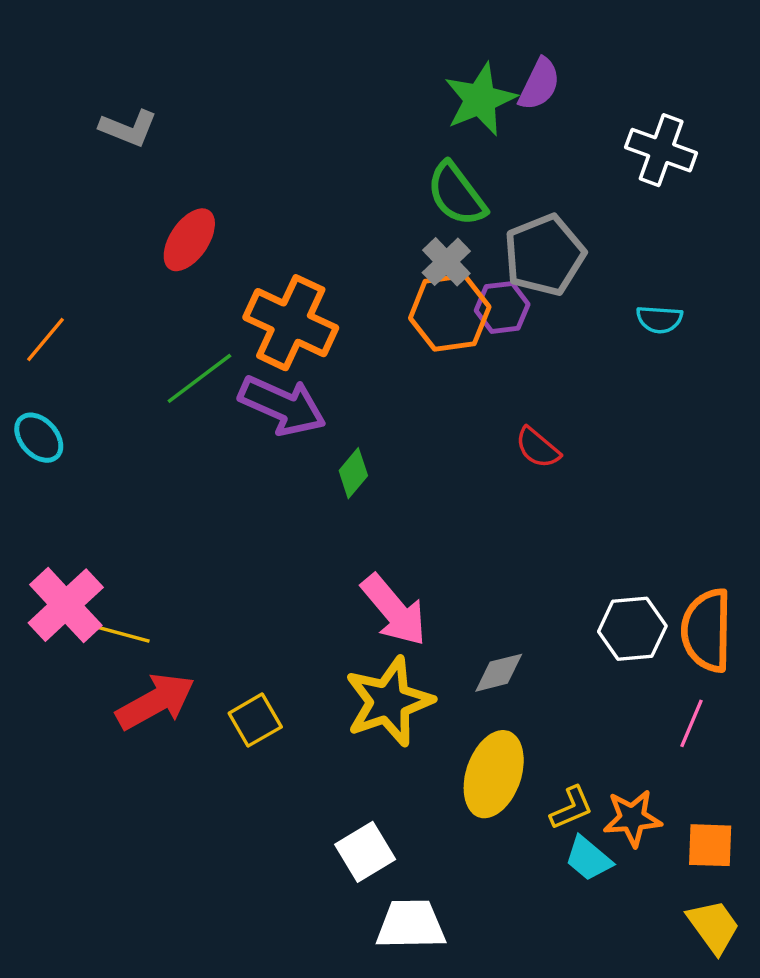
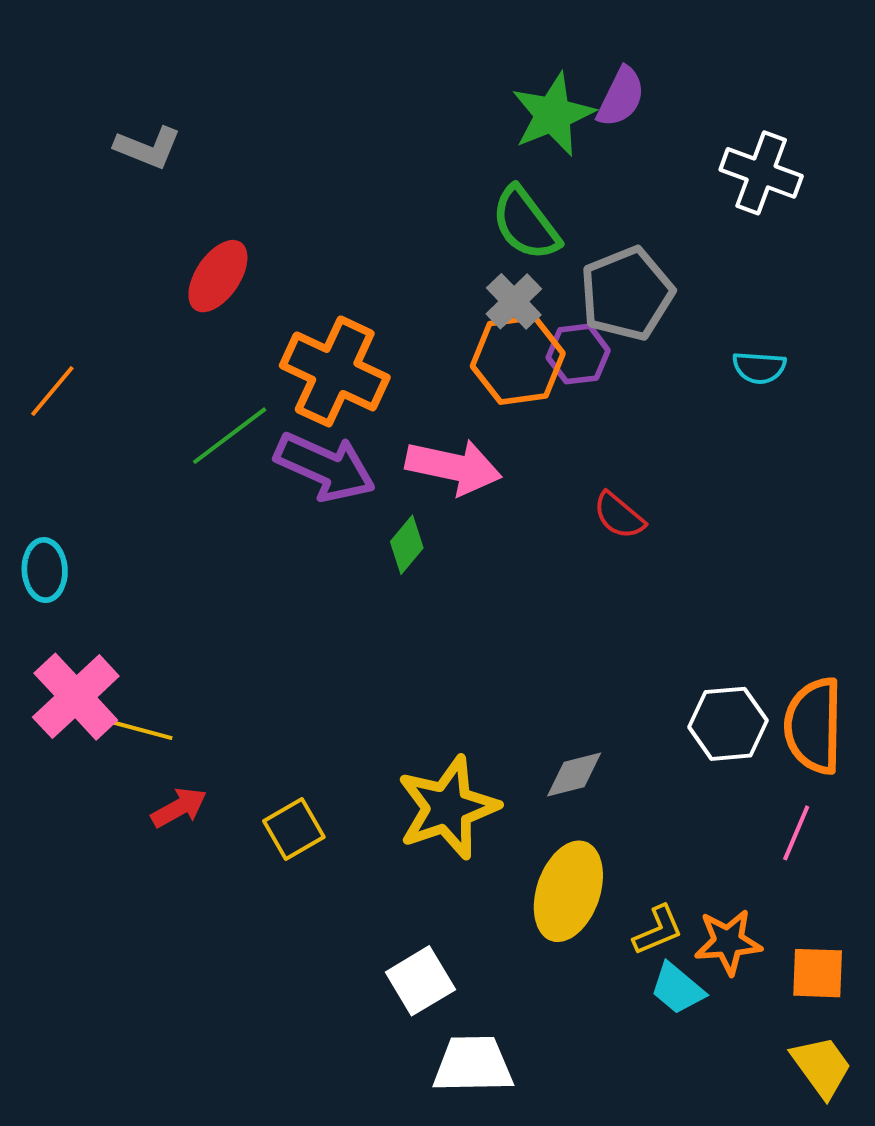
cyan ellipse: (39, 438) -> (45, 570), moved, turned 39
pink arrow: (394, 610) -> (454, 467), moved, turned -38
red arrow: (155, 701) -> (179, 808), size x0.6

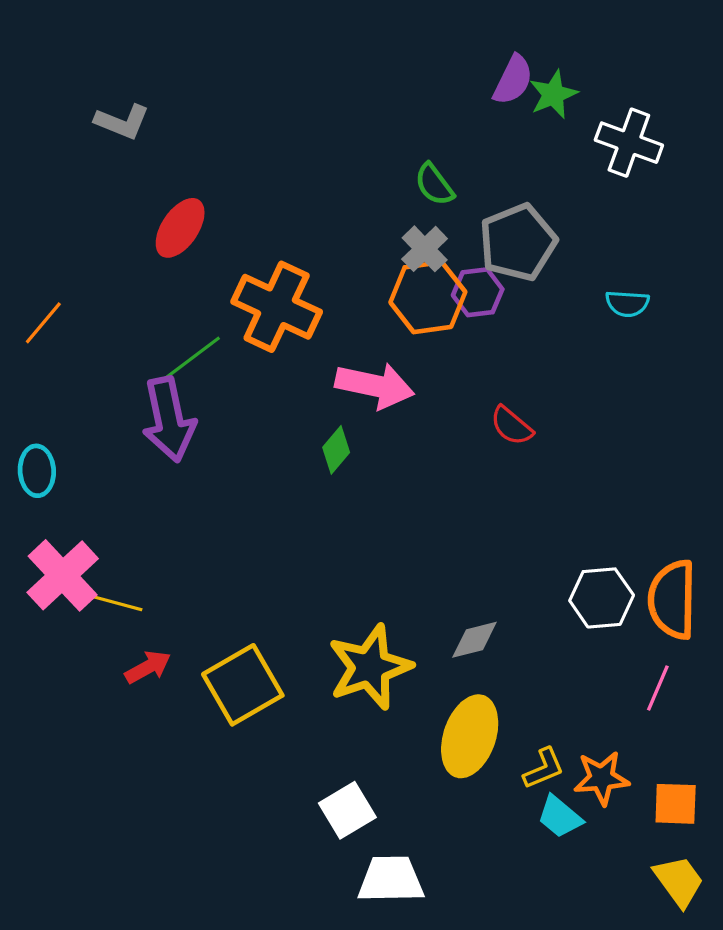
green star: (553, 114) -> (553, 94), moved, size x0.7
green semicircle: (526, 223) -> (434, 184), size x0.7
purple arrow: (325, 467) -> (169, 419), moved, turned 54
yellow square: (294, 829) -> (243, 685), size x1.6

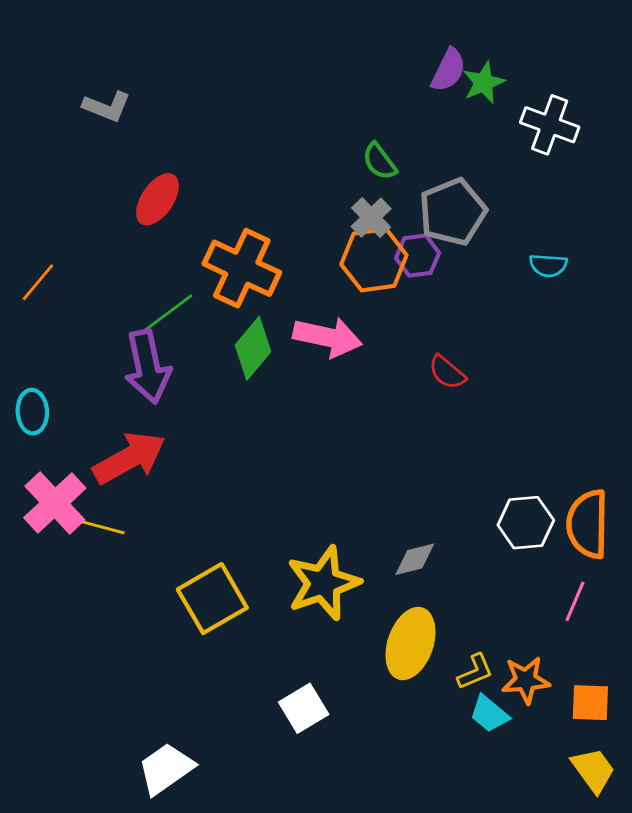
green diamond: (336, 450) -> (253, 348), moved, size x1.5
red arrow: (148, 667) -> (129, 458), moved, size x1.8
white trapezoid: (391, 879) -> (166, 769), moved, turned -34

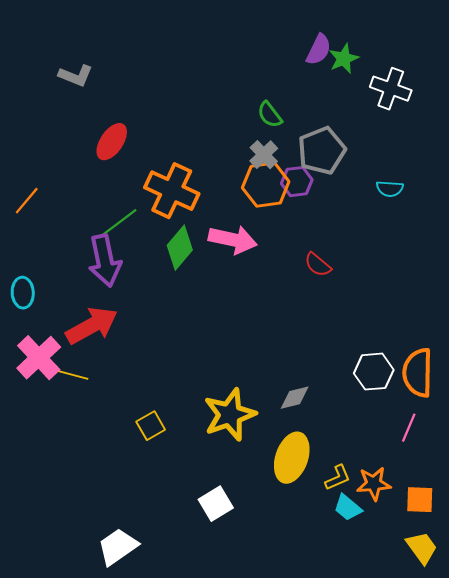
yellow square: (212, 599) -> (151, 426), size x0.6

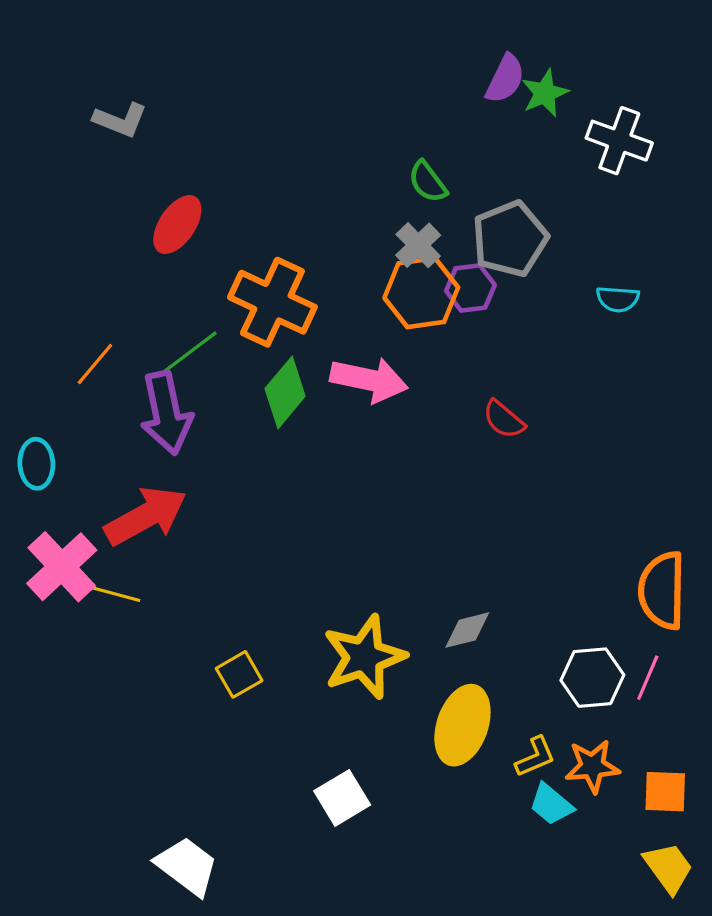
orange line: (27, 201) -> (95, 364), moved
white hexagon: (374, 372) -> (592, 678), moved
white trapezoid: (118, 547) -> (187, 866), turned 72

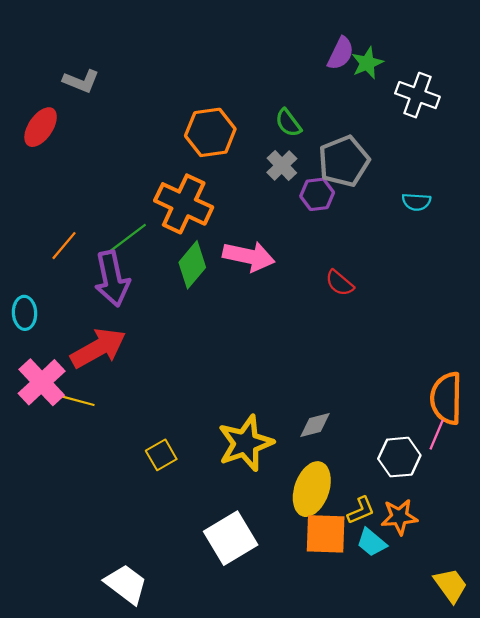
red ellipse: (177, 225) -> (41, 127), moved
orange hexagon: (421, 293) -> (210, 132), moved
pink line: (648, 678) -> (437, 435), moved
orange square: (665, 792) -> (326, 534), moved, size x1.4
white square: (342, 798) -> (231, 538), size x1.4

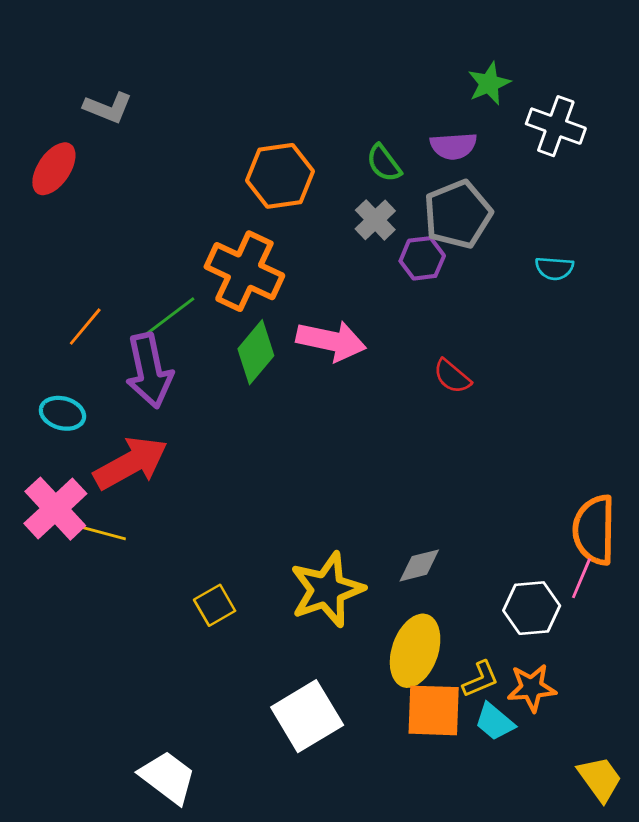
purple semicircle: (341, 53) -> (453, 146), moved, turned 60
cyan ellipse: (25, 313) -> (62, 413), moved, turned -72

